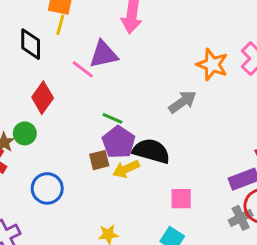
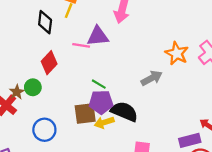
pink line: (83, 69) -> (81, 45), turned -35
purple pentagon: (119, 142) -> (101, 102), turned 30
brown square: (99, 160) -> (85, 114), size x1.5

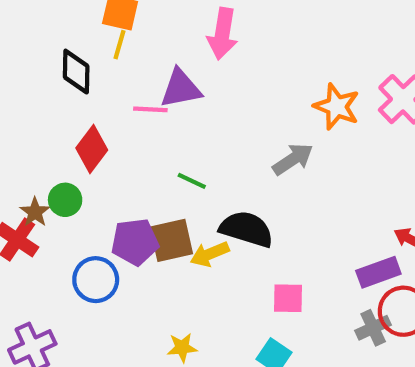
purple pentagon: (101, 102) -> (135, 242), moved

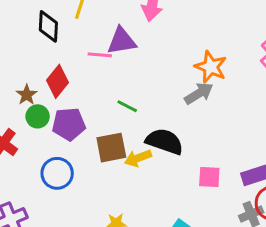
orange star: (337, 107) -> (211, 67), moved
brown star: (35, 212) -> (27, 95), moved
purple pentagon: (135, 242) -> (69, 124), moved
pink square: (288, 298) -> (209, 177), moved

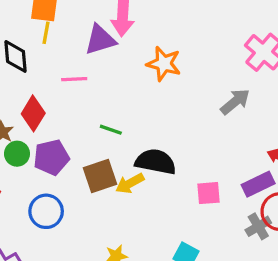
purple triangle: (122, 41) -> (100, 40), moved
orange star: (211, 67) -> (164, 64), moved
gray arrow: (199, 93) -> (235, 102), moved

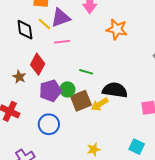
yellow line: (46, 33) -> (44, 24), moved, turned -56
purple triangle: (100, 40) -> (61, 18), moved
green circle: (17, 154) -> (67, 89), moved

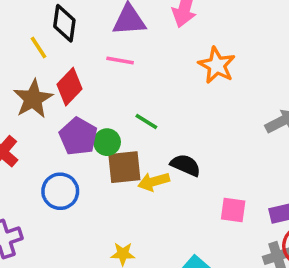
yellow line: (44, 24) -> (38, 47), moved
brown star: (19, 77) -> (33, 99), size x1.6
black semicircle: (115, 90) -> (185, 165), size x0.7
purple pentagon: (50, 91) -> (78, 136), turned 30

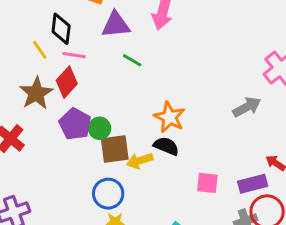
pink line: (120, 61) -> (74, 55), moved
orange star: (217, 65) -> (170, 117), moved
green line: (146, 122) -> (132, 60), moved
blue circle: (60, 191) -> (108, 194), moved

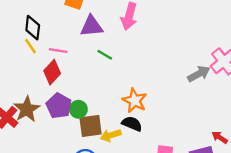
black diamond: (61, 29) -> (33, 28), moved
brown star: (36, 93) -> (27, 109), moved
gray arrow: (247, 107) -> (199, 74), moved

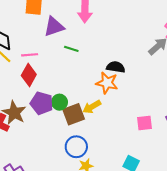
black semicircle: (132, 124) -> (116, 67), moved
yellow arrow: (111, 135) -> (92, 107), moved

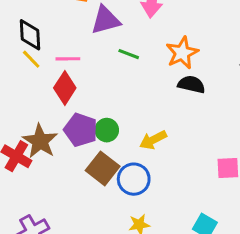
orange star: (107, 83) -> (182, 53), moved, turned 30
brown square: (74, 114) -> (103, 168), moved, turned -35
blue circle: (76, 147) -> (134, 179), moved

